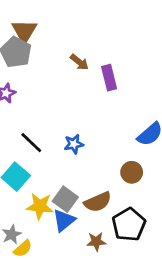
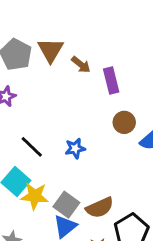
brown triangle: (24, 31) -> (51, 50), moved
brown circle: (132, 172) -> (124, 122), moved
yellow star: (40, 206) -> (35, 196), moved

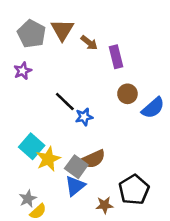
black line: (32, 147) -> (65, 101), moved
yellow star: (35, 196) -> (48, 159), turned -30
brown semicircle: (100, 208) -> (93, 159), moved

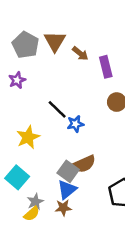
cyan square: (32, 146) -> (17, 177), moved
yellow star: (48, 159) -> (28, 137), moved
gray star: (28, 199) -> (35, 202), moved
brown star: (104, 205) -> (63, 208), moved

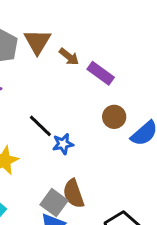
purple rectangle: (106, 67) -> (101, 73), turned -40
brown semicircle: (84, 164) -> (74, 194), turned 95

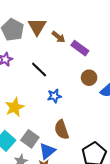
black line: (40, 126) -> (39, 70), moved
gray square: (54, 203) -> (30, 139), moved

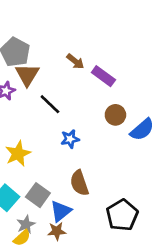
brown triangle: (37, 27) -> (27, 75), moved

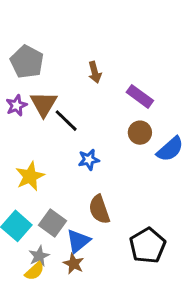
brown arrow: (75, 61) -> (95, 72), turned 36
brown triangle: (27, 75) -> (44, 104), moved
purple rectangle: (103, 76) -> (140, 96), moved
brown star: (57, 231) -> (74, 264), turned 30

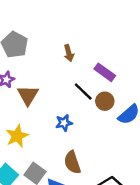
brown triangle: (44, 104) -> (28, 95), moved
black line: (66, 121) -> (83, 92), moved

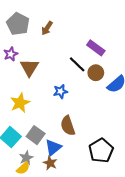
brown arrow: (69, 53) -> (47, 28), moved, turned 48

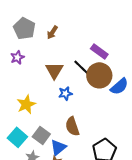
brown triangle: (29, 68) -> (54, 70), moved
brown circle: (96, 73) -> (99, 75), size x1.6

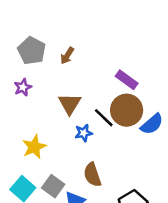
black line: (81, 67) -> (104, 118), moved

